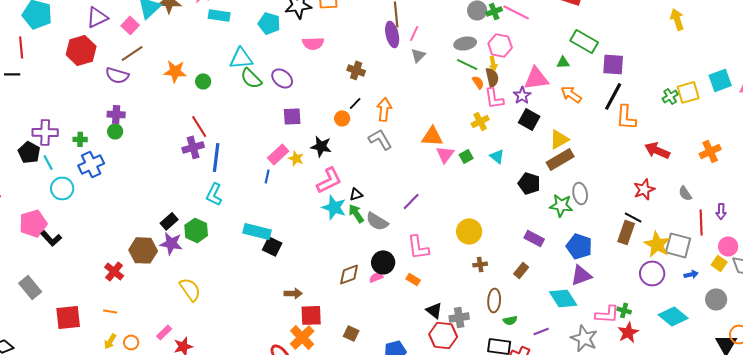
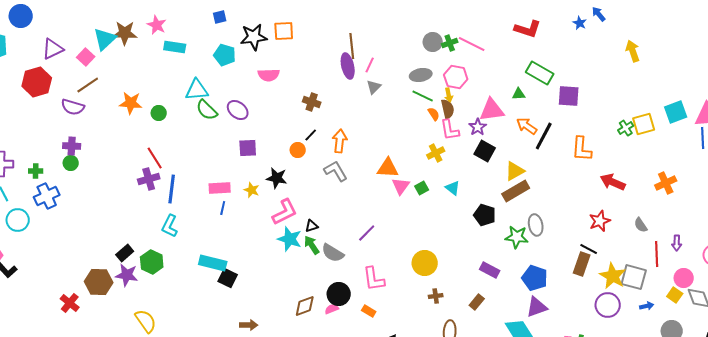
black line: (613, 96) -> (544, 136), moved
pink rectangle: (278, 154) -> (220, 188), moved, turned 40

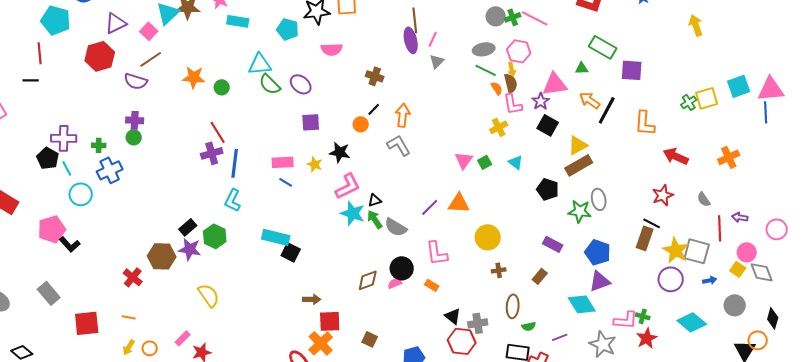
orange triangle: (388, 168) -> (459, 203), moved
blue line: (223, 208) -> (286, 182), turned -72
purple arrow: (677, 243) -> (740, 217), turned 98

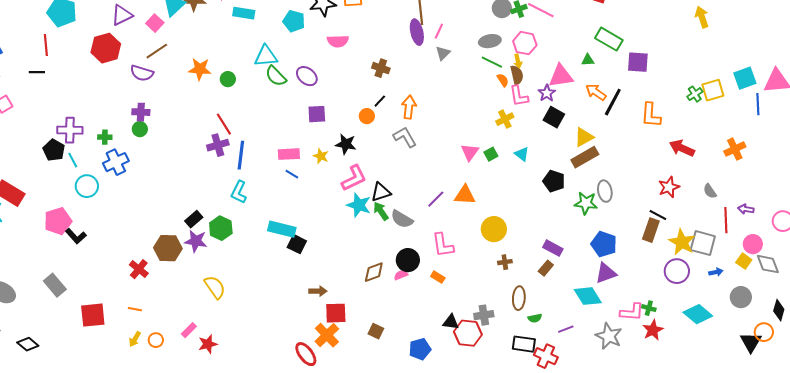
blue line: (766, 112) -> (758, 104), moved
black triangle: (375, 200) -> (381, 192), size x1.5
purple rectangle: (553, 244) -> (553, 248), moved
black triangle: (453, 316) -> (451, 322), moved, turned -30

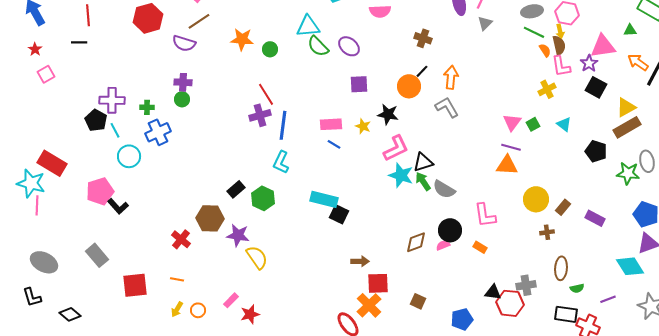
orange circle: (367, 116) -> (409, 86), size x1.5
purple line: (436, 199) -> (511, 147), moved, turned 60
purple star: (196, 241) -> (238, 235), moved
brown rectangle: (546, 268) -> (563, 207), moved

